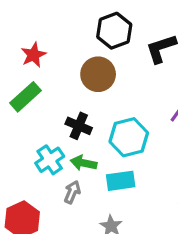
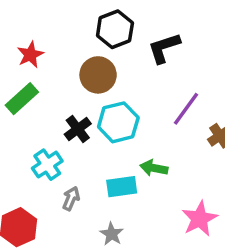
black cross: (79, 126) -> (78, 129), turned 30
cyan hexagon: (129, 137) -> (118, 122), moved
green arrow: (84, 163) -> (154, 168), moved

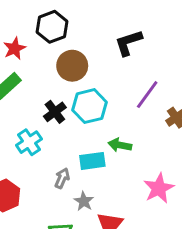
black hexagon: (115, 29) -> (52, 27), moved
gray arrow: (71, 198) -> (62, 178), moved

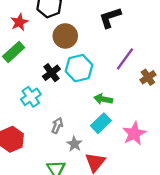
cyan rectangle: (92, 161) -> (101, 123), moved, turned -36

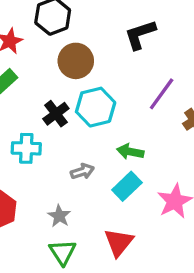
cyan cross: (31, 97) -> (26, 148), turned 36
gray arrow: (57, 126) -> (82, 171), moved, turned 49
gray star: (74, 144) -> (59, 216), moved

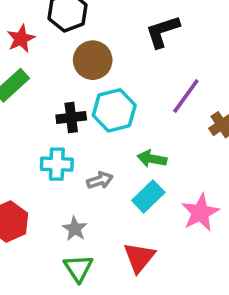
black cross: (56, 114) -> (71, 118), turned 30
cyan cross: (26, 148) -> (57, 164), moved

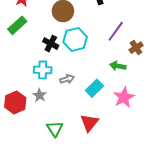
black cross: (71, 118) -> (51, 44), turned 35
green arrow: (152, 159) -> (118, 66), moved
gray star: (75, 229) -> (40, 95), moved

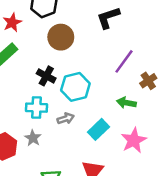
cyan hexagon: (75, 39) -> (75, 87), moved

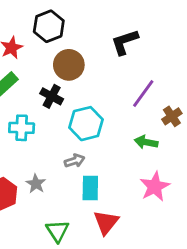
black cross: (46, 76) -> (52, 96), moved
cyan cross: (36, 108) -> (22, 128), moved
cyan rectangle: (98, 129) -> (90, 188), moved, turned -45

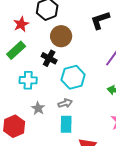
gray star: (36, 184) -> (38, 108), moved
cyan rectangle: (90, 188) -> (66, 124), moved

